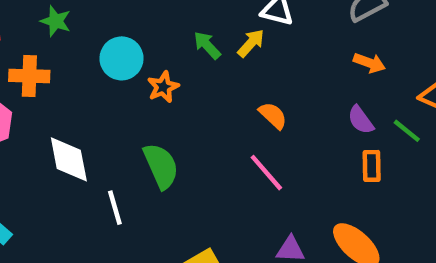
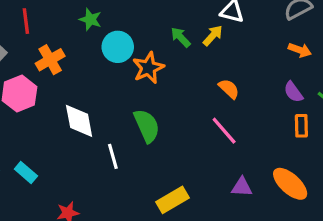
green star: (56, 21) -> (90, 19), moved
orange cross: (29, 76) -> (50, 60), turned -32
orange star: (163, 87) -> (148, 68), size x1.4

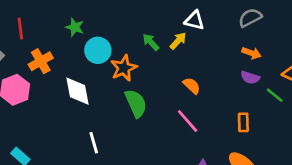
purple semicircle: (293, 92) -> (250, 77), moved, turned -36
white diamond: (79, 121) -> (77, 91), moved
green semicircle: (147, 126) -> (136, 103), moved
orange rectangle: (301, 126) -> (243, 122), moved

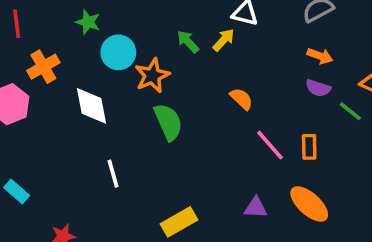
pink line: (188, 121) -> (270, 145), moved

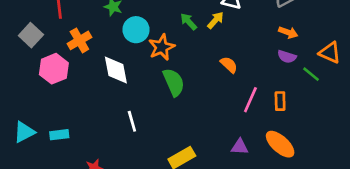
pink line: (270, 145) -> (250, 100), turned 65
cyan rectangle: (17, 191) -> (59, 135), turned -48

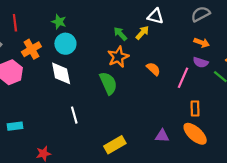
cyan circle: (136, 30) -> (65, 44), moved
orange star: (162, 47) -> (118, 57), moved
pink line: (250, 100) -> (183, 78), moved
orange rectangle: (280, 101) -> (195, 108), moved

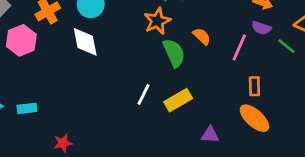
green semicircle: (108, 83) -> (174, 53), moved
white line: (74, 115) -> (143, 95), moved, turned 42
purple triangle: (162, 136) -> (210, 135), moved
yellow rectangle: (115, 145) -> (178, 100), moved

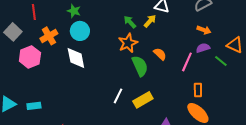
purple semicircle: (261, 28) -> (203, 48), turned 144

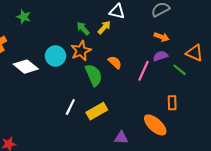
cyan circle: (80, 31) -> (55, 56), moved
white diamond: (76, 58) -> (26, 67), turned -40
orange rectangle: (198, 90) -> (172, 103), moved

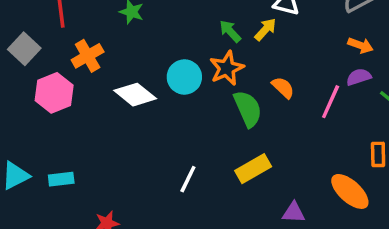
white line: (70, 107) -> (188, 179), moved

